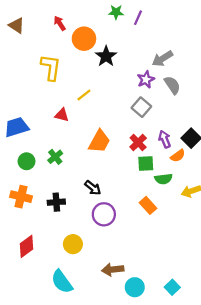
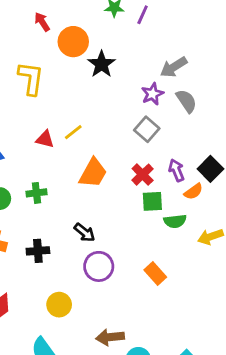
yellow line: (84, 95) -> (73, 132), moved
green cross: (55, 157) -> (36, 193), turned 32
orange rectangle: (148, 205) -> (155, 274), moved

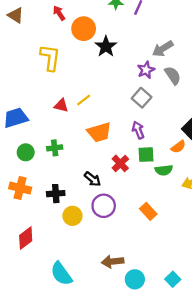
purple arrow: (176, 170) -> (138, 130), moved
orange trapezoid: (93, 173) -> (99, 132), turned 45
red cross: (143, 175) -> (120, 163), moved
yellow circle: (59, 305) -> (72, 216), moved

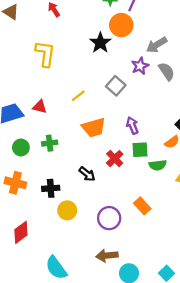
orange circle: (84, 29) -> (121, 25), moved
gray square: (142, 98) -> (116, 86), moved
red triangle: (61, 106) -> (40, 107), moved
purple circle: (104, 206) -> (109, 218), moved

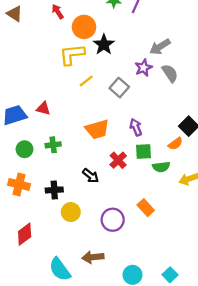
orange circle: (121, 25) -> (84, 27), moved
yellow L-shape: (45, 54) -> (72, 54), moved, turned -104
yellow line: (78, 96) -> (86, 81), moved
brown arrow: (107, 256) -> (93, 257), moved

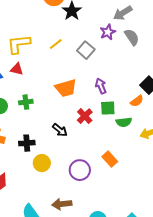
yellow L-shape: (72, 54) -> (19, 44), moved

